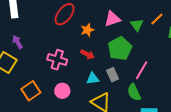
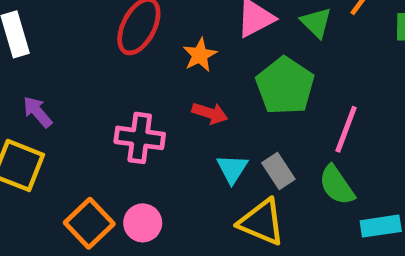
gray rectangle: (113, 75) -> (278, 171), moved
cyan triangle: (93, 78) -> (232, 169), turned -40
pink circle: (62, 91) -> (143, 223), moved

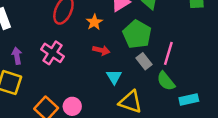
purple arrow: (37, 112) -> (17, 56), turned 35
pink cross: (140, 138) -> (52, 53), moved, turned 30
gray rectangle: (278, 171) -> (144, 61), moved

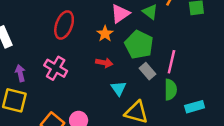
orange star: (94, 22) -> (105, 34), moved
green semicircle: (166, 81) -> (170, 90), turned -138

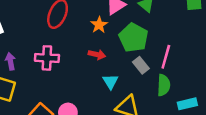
pink cross: (56, 68) -> (47, 58), turned -30

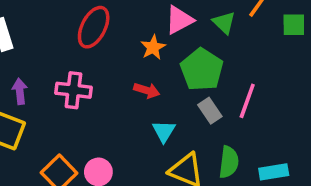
green semicircle: (164, 85) -> (229, 162), moved

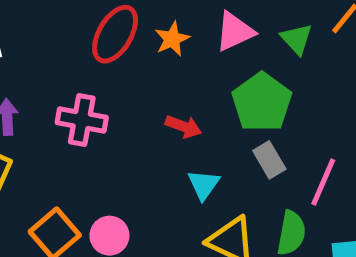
orange star: (153, 47) -> (172, 39), moved
pink line: (247, 101) -> (323, 182), moved

